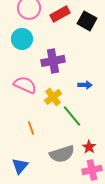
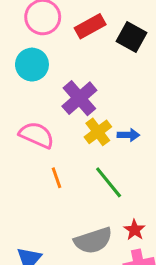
purple cross: (53, 61) -> (79, 98), turned -30
yellow cross: (53, 97) -> (98, 132), moved
orange line: (31, 128) -> (56, 178), moved

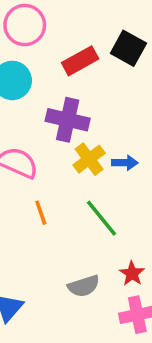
red rectangle: (90, 26) -> (80, 61), moved
purple cross: (79, 98) -> (68, 120), turned -36
gray semicircle: (93, 241) -> (84, 286), size x0.7

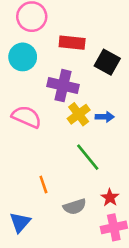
black square: (128, 48) -> (107, 62), moved
red rectangle: (80, 61) -> (72, 43), turned 35
orange line: (41, 213) -> (43, 185), moved

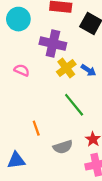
pink semicircle: (27, 117) -> (22, 70), size x0.6
blue arrow: (105, 117) -> (88, 70), turned 32
blue triangle: (20, 222) -> (16, 160), turned 42

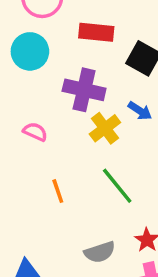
blue arrow: (88, 70) -> (140, 111), moved
orange line: (36, 128) -> (58, 191), moved

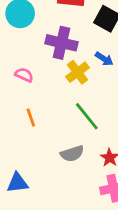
orange line: (58, 191) -> (31, 118), moved
gray semicircle: (100, 252) -> (72, 154), moved

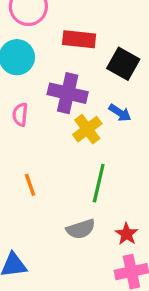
pink semicircle: (24, 75) -> (20, 114), moved, turned -108
green line: (87, 116) -> (99, 183), turned 52

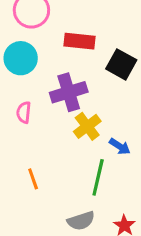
purple cross: (68, 93) -> (69, 92), turned -30
blue arrow: (120, 113) -> (120, 146), moved

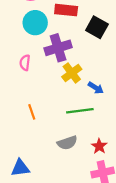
cyan circle: (21, 58) -> (35, 23), moved
green line: (98, 177) -> (80, 111), turned 70

